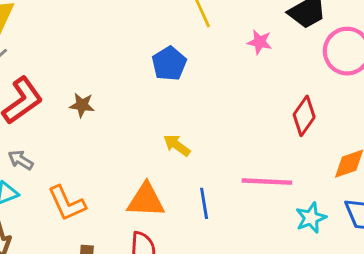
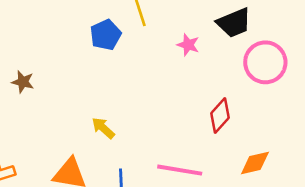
blue pentagon: (169, 64) -> (106, 35), moved

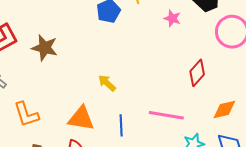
brown star: (23, 82) -> (45, 48), size x1.5

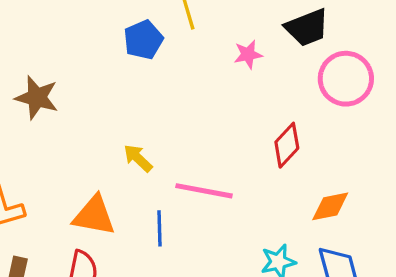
pink star: (172, 18) -> (248, 54), turned -30
pink line: (166, 115) -> (204, 191), moved

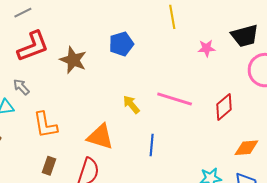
blue pentagon: (143, 40) -> (121, 44), moved
pink line: (204, 191) -> (175, 99), moved
blue line: (159, 228) -> (152, 145), moved

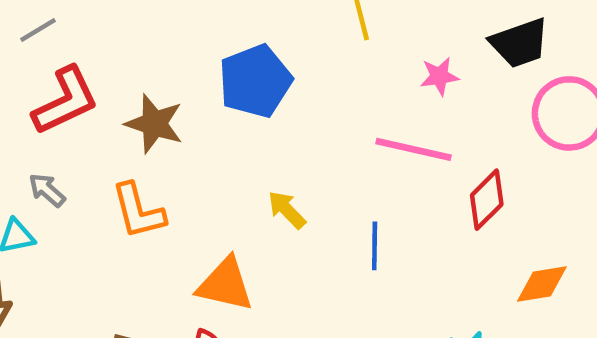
blue pentagon: (121, 44) -> (255, 81), size x1.4
pink line: (175, 99) -> (413, 149), moved
orange L-shape: (45, 125) -> (138, 211), moved
blue line: (152, 145) -> (375, 246), moved

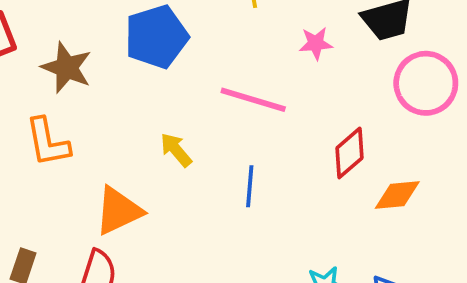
pink line: (413, 149) -> (253, 100), moved
orange triangle: (225, 284) -> (118, 211), turned -42
orange diamond: (542, 284) -> (397, 195), moved

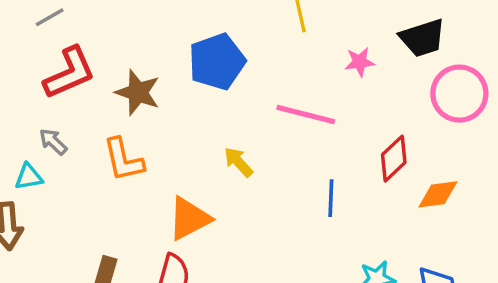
blue line: (250, 186) -> (331, 198), moved

